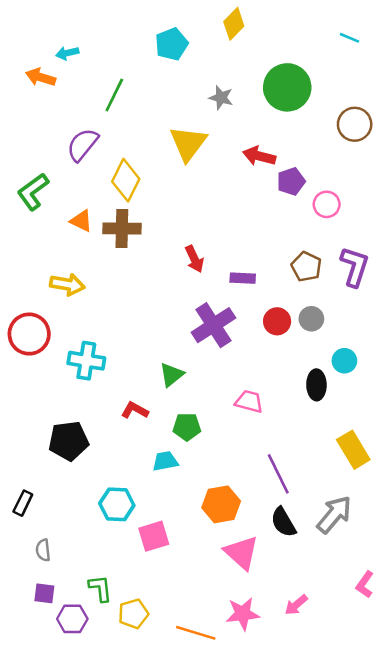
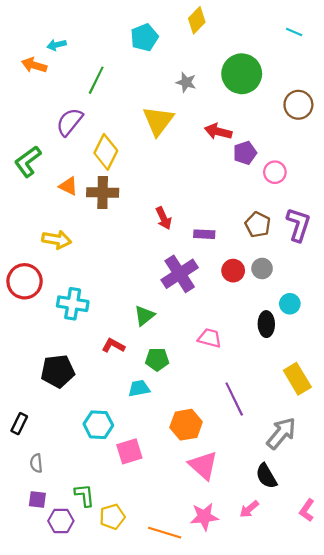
black semicircle: (283, 522) -> (266, 476), moved
pink L-shape: (365, 584) -> (307, 510), moved

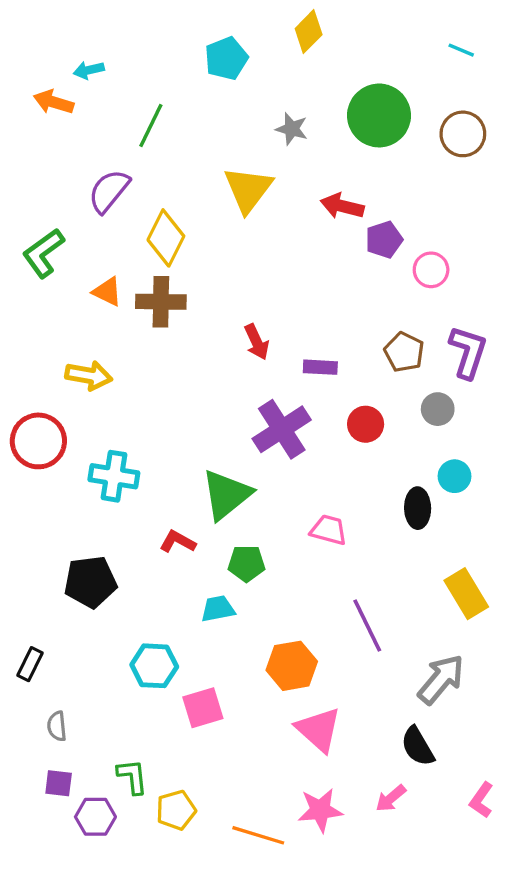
brown circle: (298, 105) -> (463, 134), moved
gray circle: (262, 268) -> (438, 409), moved
green triangle: (144, 316) -> (226, 495), size x1.6

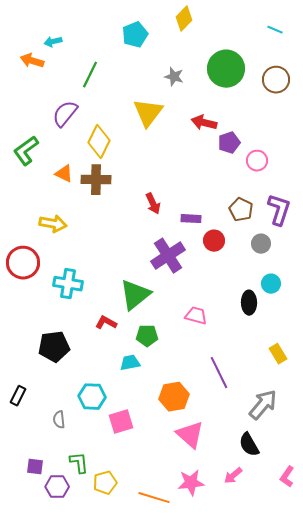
red circle: (366, 424) -> (214, 241), moved
yellow rectangle: (466, 594) -> (278, 354), size x0.7
gray semicircle: (57, 726) -> (59, 420), moved

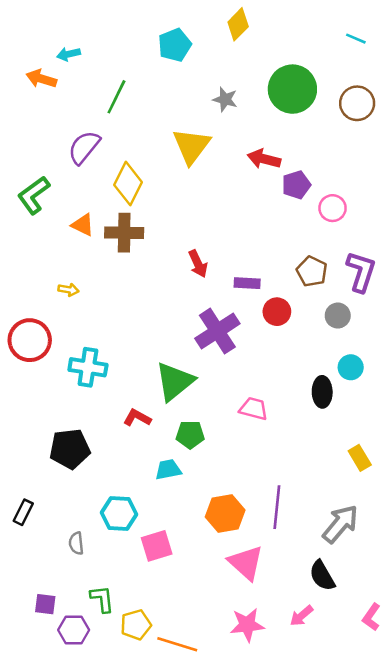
yellow arrow: (53, 224) -> (69, 290), size x0.6
purple line: (219, 373) -> (277, 507), moved, turned 32
orange line: (154, 498) -> (177, 644), moved

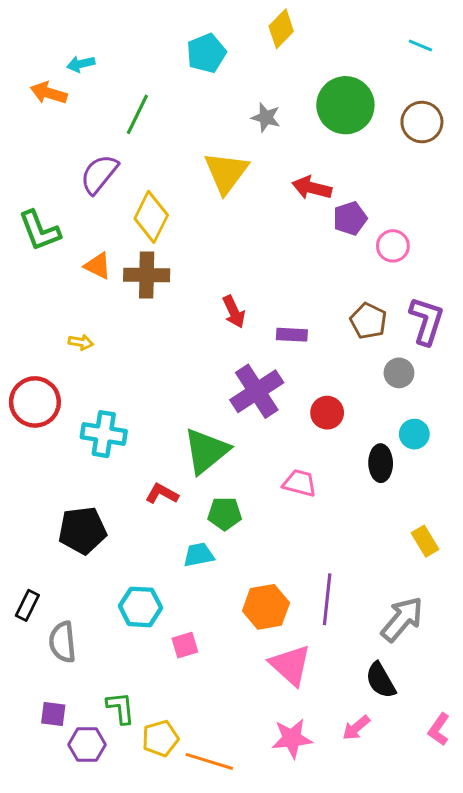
green L-shape: (34, 195) -> (40, 231), turned -75
red circle: (277, 312) -> (327, 413), moved
gray semicircle: (76, 543) -> (62, 642), moved, size x1.5
pink square: (157, 546) -> (185, 645), size x0.7

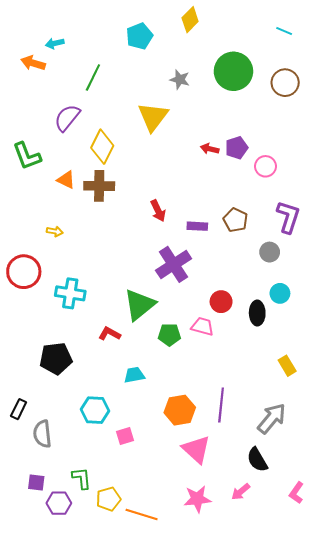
red arrow: (312, 188) -> (210, 149), moved, size x0.7
brown pentagon: (368, 321) -> (236, 220), moved
red circle: (327, 413) -> (221, 302), moved
green pentagon: (225, 514) -> (169, 335), moved

